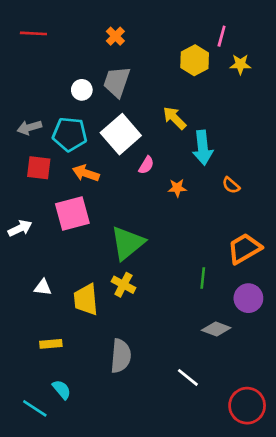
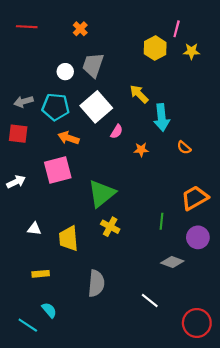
orange cross: (115, 36) -> (80, 29), moved
red square: (39, 168) -> (18, 134), moved
yellow cross: (123, 285) -> (110, 227), moved

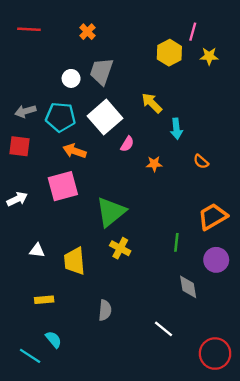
cyan arrow: (162, 118) -> (176, 129), size x0.7
gray diamond: (172, 262) -> (188, 287), turned 60
gray semicircle: (96, 283) -> (105, 310), size x0.7

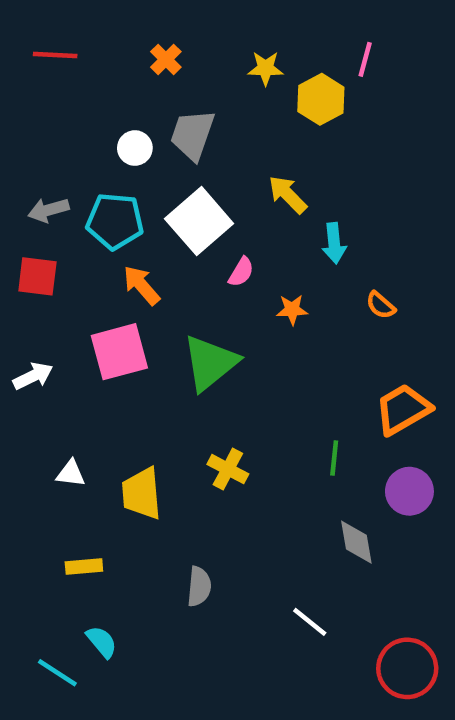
yellow star: (209, 56) -> (266, 68), moved
orange arrow: (75, 151) -> (142, 285), turned 30
green triangle: (111, 212) -> (210, 363), moved

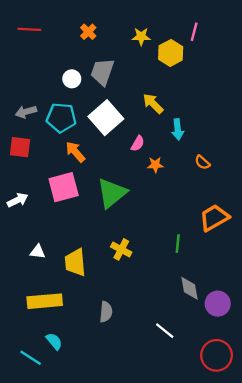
pink semicircle: (241, 272) -> (138, 144), moved
purple circle: (409, 491) -> (218, 304), moved
yellow rectangle: (84, 567) -> (45, 301), size x1.8

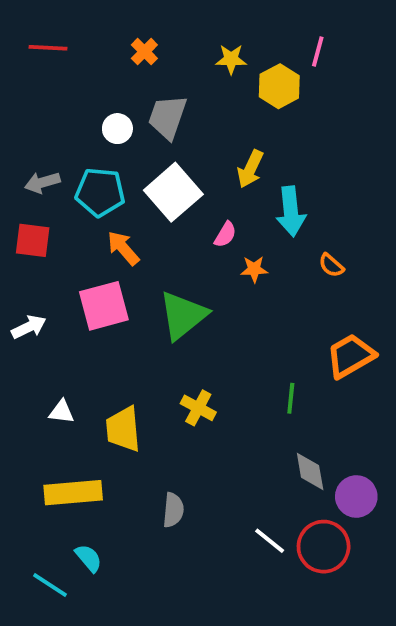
yellow arrow: (153, 104) -> (250, 169), turned -110
cyan arrow: (178, 129) -> (291, 211), size x1.4
red circle: (217, 355) -> (324, 547), moved

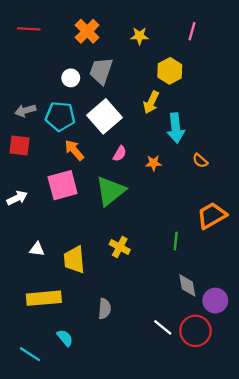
orange cross: (144, 52) -> (87, 31), size x1.5
yellow hexagon: (279, 86) -> (170, 71), moved
pink semicircle: (225, 235) -> (120, 154), moved
cyan semicircle: (89, 558) -> (65, 338), moved

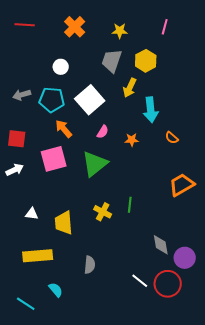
gray trapezoid: (101, 71) -> (112, 61), moved
red square: (19, 146) -> (17, 139), moved
green line: (176, 241) -> (130, 205), moved

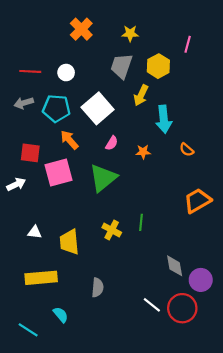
red line: (25, 25) -> (30, 71), moved
pink line: (165, 27) -> (188, 44), moved
red square: (17, 139) -> (30, 153), moved

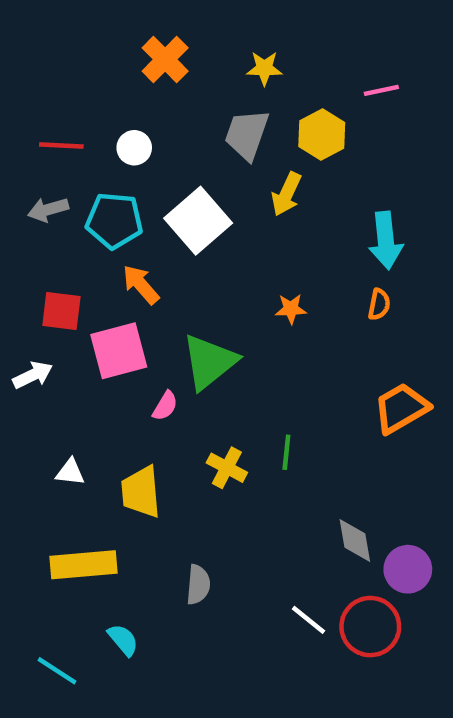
pink line: (188, 44) -> (381, 90), turned 63
cyan arrow: (164, 119) -> (386, 240), moved
pink semicircle: (112, 143) -> (165, 406), moved
orange semicircle: (187, 150) -> (379, 304), turned -120

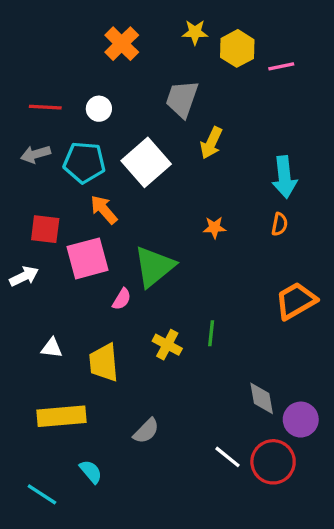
yellow star: (264, 68) -> (195, 32), moved
yellow hexagon: (322, 135) -> (237, 48), moved
gray semicircle: (198, 585) -> (146, 431), turned 40

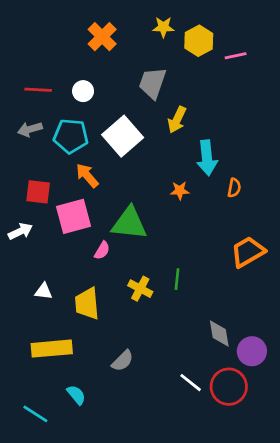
cyan arrow: (284, 177) -> (207, 158), moved
green triangle: (154, 267) -> (129, 223), turned 45

